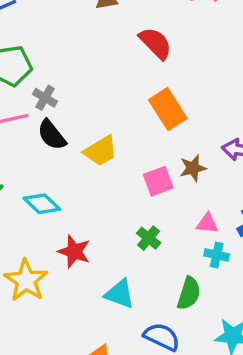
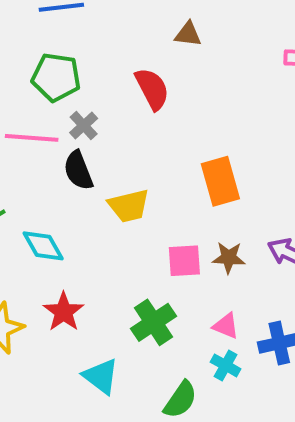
red semicircle: (155, 43) -> (152, 89), moved
green cross: (149, 238) -> (153, 322), size x1.5

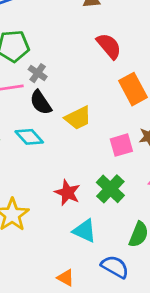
red semicircle: (152, 89) -> (109, 46), moved
cyan diamond: (43, 246) -> (29, 137), moved
red star: (64, 312) -> (67, 193), moved

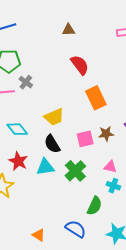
black semicircle: (41, 103) -> (52, 144), moved
red star: (67, 193) -> (18, 161), moved
cyan triangle: (85, 231) -> (45, 167), moved, turned -36

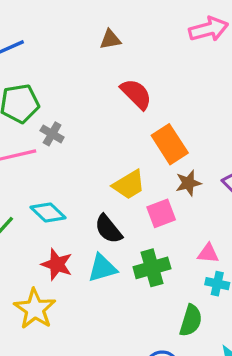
yellow trapezoid: (54, 117) -> (129, 185), moved
brown star: (106, 134) -> (188, 183), moved
green cross: (75, 171) -> (152, 268), turned 35

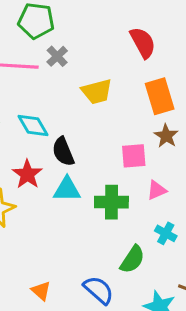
brown star: (188, 183) -> (166, 136), turned 30
yellow trapezoid: (129, 185) -> (97, 92), moved
black semicircle: (108, 229) -> (63, 152), moved
pink triangle: (208, 253) -> (157, 190), moved, turned -45

